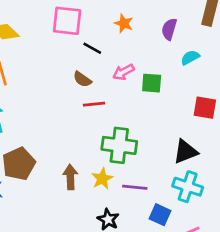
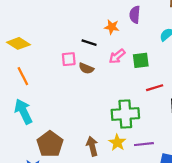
pink square: (67, 21) -> (69, 59), moved, size x0.6
orange star: (124, 23) -> (112, 27), moved
purple semicircle: (169, 29) -> (135, 15), moved
red line: (94, 104) -> (155, 88), moved

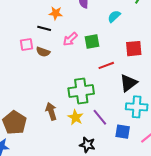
orange star: (112, 27) -> (56, 13), moved
purple line: (144, 144) -> (100, 117), turned 60
brown arrow: (92, 146) -> (51, 111), moved

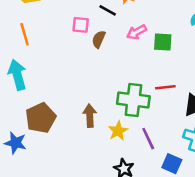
brown semicircle: (43, 52) -> (99, 39), turned 80
red line: (106, 65) -> (165, 87), moved

